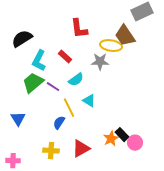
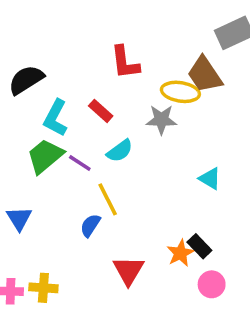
cyan triangle: (89, 101) -> (210, 179), moved
pink circle: (135, 143) -> (212, 284), moved
red triangle: (81, 149) -> (128, 270), turned -30
yellow cross: (51, 151) -> (43, 288), moved

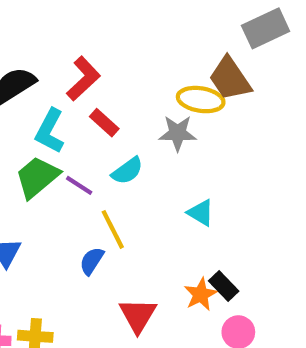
red L-shape: (125, 62) -> (83, 79), moved, turned -126
cyan triangle: (210, 179) -> (201, 213), moved

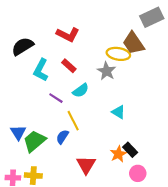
red L-shape: (83, 79) -> (68, 35), moved, turned 70
gray star: (178, 133) -> (107, 71), turned 30
green trapezoid: (37, 177) -> (34, 141), moved

